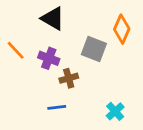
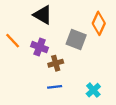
blue line: (57, 107) -> (55, 87), moved

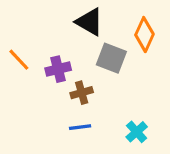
black triangle: (43, 15) -> (89, 22), moved
purple cross: (40, 47) -> (58, 69), turned -35

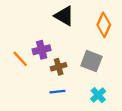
gray square: (111, 58) -> (91, 61), moved
orange line: (19, 60) -> (20, 59), moved

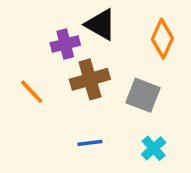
purple cross: (42, 50) -> (65, 44), moved
brown cross: (59, 67) -> (90, 79), moved, size x1.5

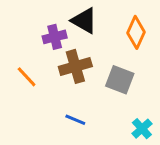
blue line: (90, 143) -> (75, 120), turned 30
cyan cross: (154, 148) -> (142, 129), moved

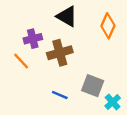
purple cross: (55, 37) -> (33, 39), moved
gray square: (120, 80) -> (93, 86), moved

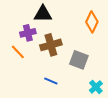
black triangle: (67, 16) -> (43, 14), moved, turned -30
gray square: (93, 86) -> (79, 60), moved

